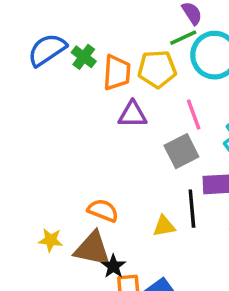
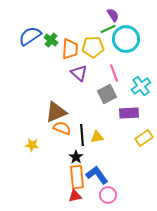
purple triangle: (133, 114) -> (79, 73), turned 42
black line: (192, 209) -> (82, 135), moved
brown triangle: (92, 249) -> (56, 112), moved, turned -35
black star: (113, 266) -> (76, 157), moved

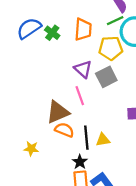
yellow pentagon: (93, 47) -> (111, 48), moved
orange trapezoid: (70, 49) -> (83, 29), moved
pink line: (114, 73) -> (80, 96), moved
gray square: (107, 94) -> (106, 77), moved

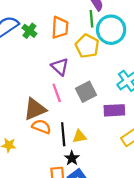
green line: (115, 21) -> (91, 19), turned -70
yellow pentagon: (111, 48) -> (87, 46), turned 30
gray square: (106, 77) -> (86, 92), moved
black star: (80, 162) -> (72, 158), moved

